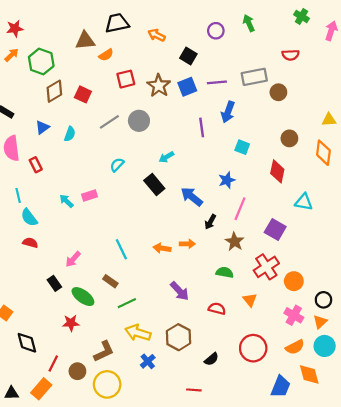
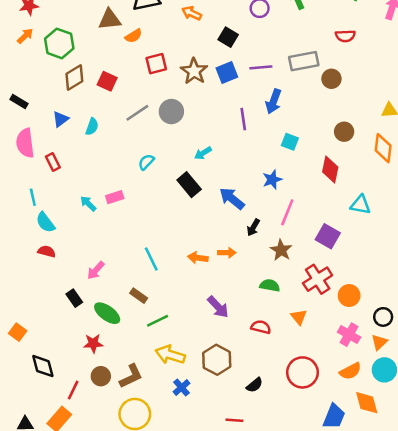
brown circle: (77, 371) -> (101, 376), moved

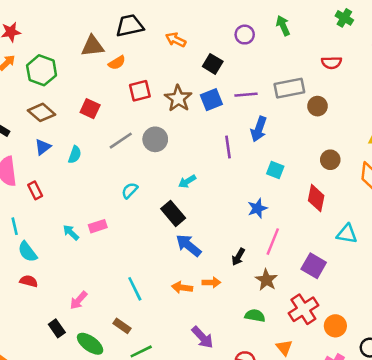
brown diamond: (74, 77) -> (42, 112), moved, turned 72
blue arrow: (232, 198) -> (188, 245), moved

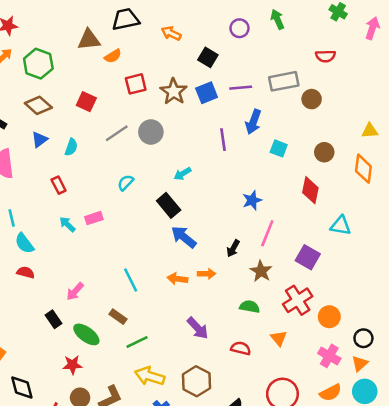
cyan square: (275, 170) -> (279, 148), moved
red rectangle: (35, 190) -> (59, 185), moved

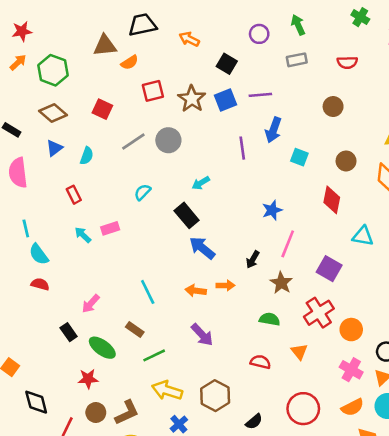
gray rectangle: (284, 81) -> (297, 60), moved, size x0.7
purple arrow: (198, 328) -> (202, 335), moved

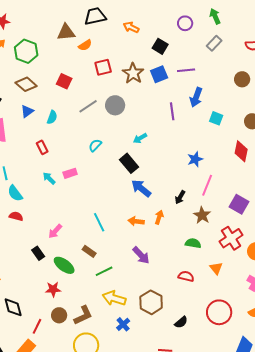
gray rectangle: (297, 60) -> (214, 43), turned -35
orange arrow: (225, 285) -> (159, 217), turned -72

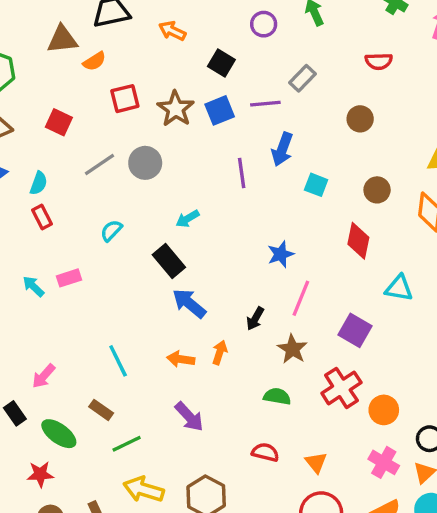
gray rectangle: (214, 43) -> (303, 78), moved
red rectangle: (42, 147) -> (42, 217), moved
orange triangle: (216, 268) -> (316, 462), moved

